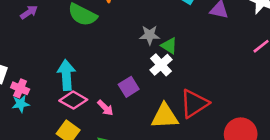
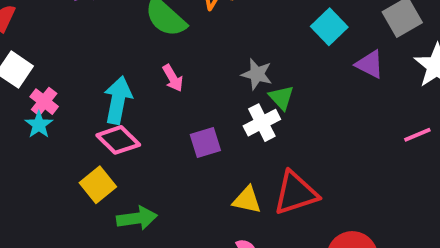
cyan star: (21, 104) -> (39, 125), turned 30
pink arrow: (105, 108) -> (173, 78), moved
yellow triangle: (165, 116) -> (247, 200), size x0.7

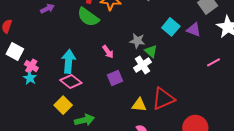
cyan square: (329, 27) -> (171, 27), moved
pink arrow: (173, 78) -> (108, 52), moved
pink line: (417, 135) -> (214, 62), moved

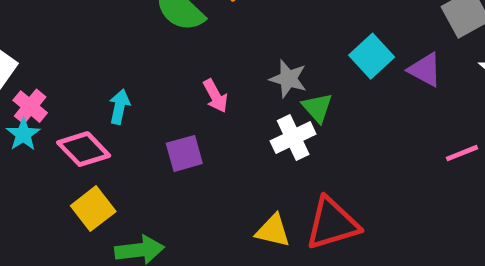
cyan arrow: (69, 61) -> (119, 107), size x0.6
purple square: (115, 78) -> (184, 153), moved
pink diamond: (71, 81) -> (84, 149), moved

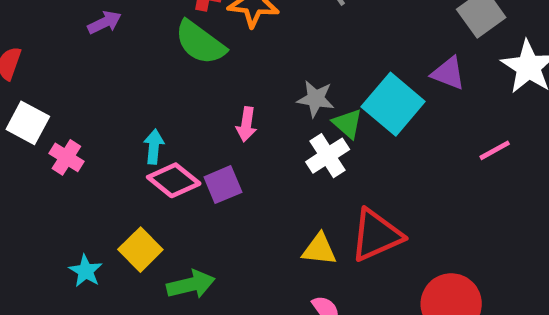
cyan square: (372, 56) -> (393, 104), moved, size x1.4
pink arrow: (215, 96) -> (246, 124), turned 44
cyan star: (23, 134) -> (86, 271), moved
pink diamond: (84, 149) -> (174, 180), moved

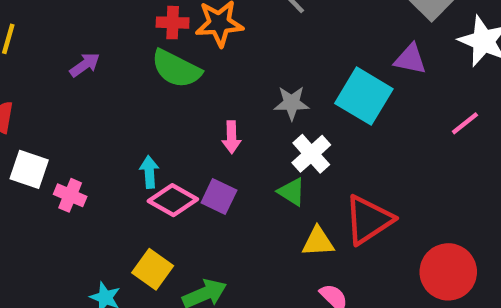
green triangle: (348, 123) -> (292, 192), moved
purple square: (223, 185) -> (219, 197), turned -32

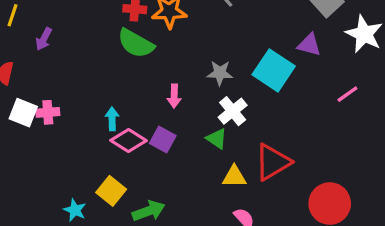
purple arrow: (85, 65) -> (44, 39), moved, turned 150
pink cross: (70, 195) -> (48, 112), moved, turned -30

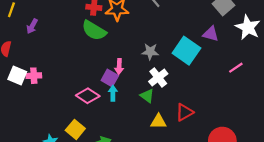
cyan arrow: (112, 119) -> (113, 93), moved
purple square: (163, 139) -> (110, 78), moved
red triangle: (273, 162) -> (184, 112), size x0.7

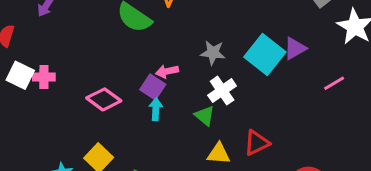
purple triangle: (211, 34) -> (295, 48), moved, turned -49
pink arrow: (119, 66) -> (167, 71), turned 72
pink diamond: (88, 96) -> (104, 99), moved

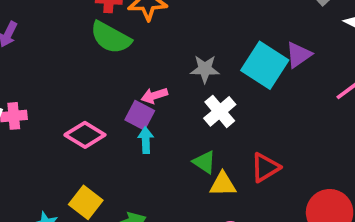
green triangle: (205, 116) -> (204, 162), moved

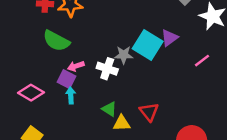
green semicircle: (111, 38) -> (56, 41), moved
gray star: (205, 69) -> (124, 55), moved
white cross: (220, 111) -> (107, 69), moved, turned -30
red triangle: (265, 167) -> (149, 112), turned -36

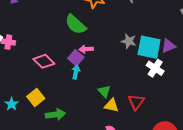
cyan square: (148, 45) -> (149, 47), turned -35
gray star: (124, 55) -> (129, 41), moved
white cross: (107, 69) -> (155, 68), moved

